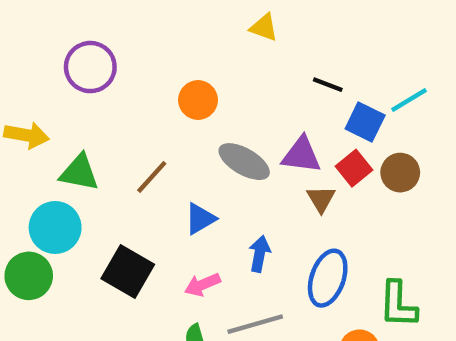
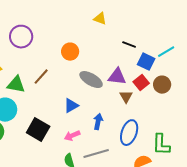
brown line: (152, 177) -> (41, 77), moved

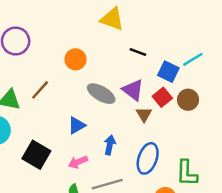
yellow triangle: (100, 19) -> (112, 19), size x1.5
black line: (129, 45) -> (138, 52), moved
purple triangle: (117, 77) -> (133, 90), turned 30

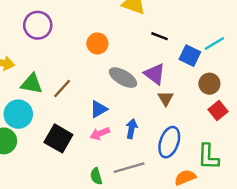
brown line: (40, 90) -> (62, 89), moved
red square: (162, 97) -> (218, 110), moved
pink arrow: (78, 162) -> (100, 134), moved

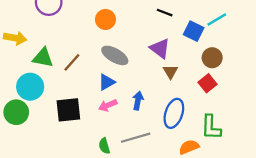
gray ellipse: (123, 78) -> (115, 55), moved
red square: (218, 110) -> (207, 83), moved
black square: (58, 138) -> (68, 110), turned -36

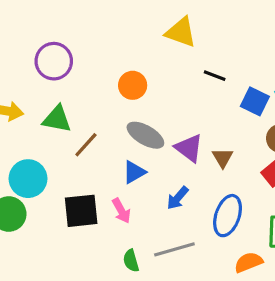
purple triangle: (160, 48) -> (189, 148), moved
green triangle: (43, 58) -> (57, 119), moved
blue arrow: (138, 101) -> (178, 198), turned -150
pink arrow: (108, 105) -> (121, 211), moved, turned -96

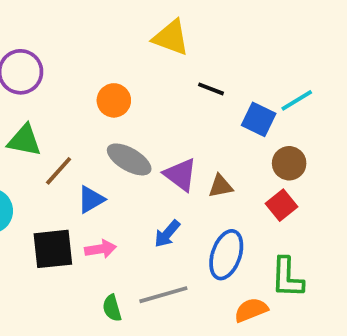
brown triangle: (223, 158) -> (221, 186), turned 50
blue triangle: (134, 172) -> (91, 199), moved
pink arrow: (121, 211) -> (101, 249), turned -70

